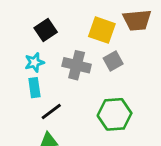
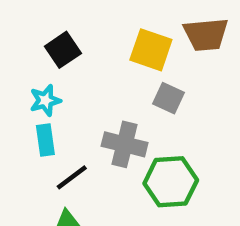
gray square: (113, 61) -> (169, 98), turned -36
gray cross: (77, 65) -> (125, 144), moved

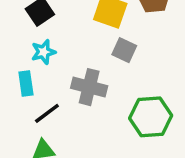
cyan star: (45, 100) -> (43, 52), moved
green hexagon: (171, 182) -> (151, 117), moved

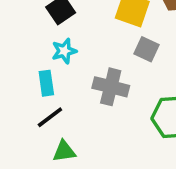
black line: (47, 113) -> (50, 117), moved

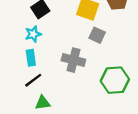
cyan star: (64, 51) -> (33, 34), moved

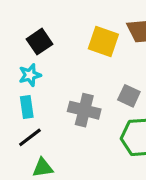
gray square: (97, 35) -> (129, 96), moved

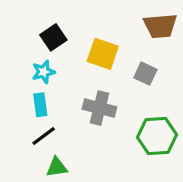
yellow square: (103, 42) -> (103, 54), moved
gray square: (129, 96) -> (145, 74), moved

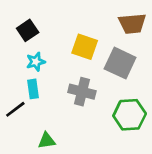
black square: (53, 37) -> (28, 30), moved
gray square: (145, 74) -> (120, 63), size x1.6
black line: (44, 136) -> (15, 109), moved

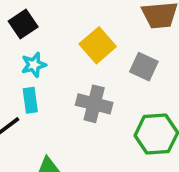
yellow square: (85, 47) -> (98, 45), turned 30
gray square: (120, 63) -> (144, 67), size x0.7

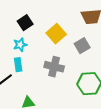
black square: (23, 24) -> (25, 23), moved
gray square: (144, 67) -> (82, 46), turned 35

